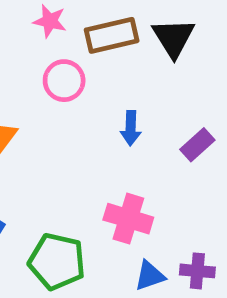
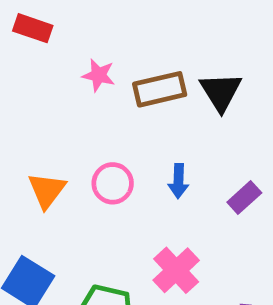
pink circle: (64, 81) -> (113, 183), moved
pink cross: (128, 219) -> (176, 270), turned 30

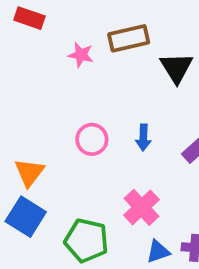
brown rectangle: (160, 89) -> (129, 38), moved
orange triangle: (47, 190) -> (29, 172), moved

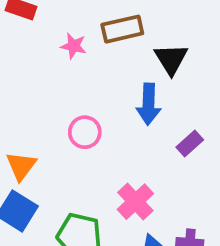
blue arrow: (143, 138) -> (149, 104), moved, size x1.5

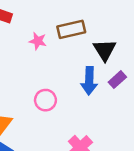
purple rectangle: (190, 143) -> (117, 80), moved

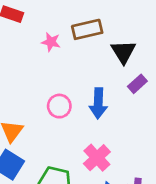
blue arrow: (89, 81) -> (98, 103), moved

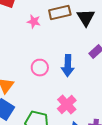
black triangle: (123, 52) -> (86, 18), moved

